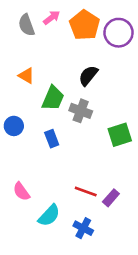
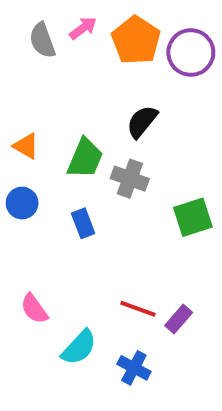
orange triangle: (26, 76) -> (26, 146), moved

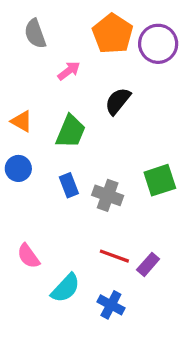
pink arrow: (83, 28) -> (69, 71), moved
gray cross: (130, 179) -> (108, 195), moved

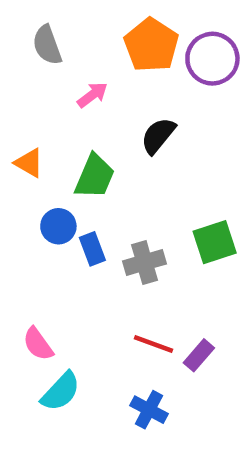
blue circle: (18, 168) -> (58, 226), moved
gray cross: (108, 195) -> (144, 262), turned -36
cyan semicircle: (65, 288) -> (61, 392), moved

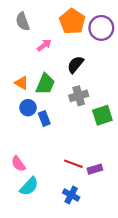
orange triangle: (29, 163) -> (22, 83), moved
gray cross: (144, 262) -> (79, 96), moved
purple rectangle: (199, 355) -> (95, 169), turned 32

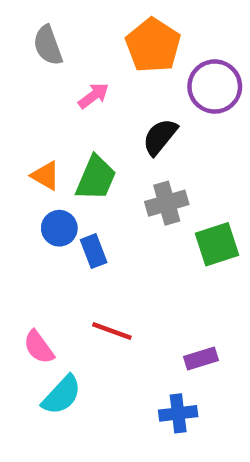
purple circle: (101, 28) -> (215, 87), moved
red line: (73, 164) -> (112, 331), moved
blue cross: (71, 195) -> (178, 413), moved, turned -35

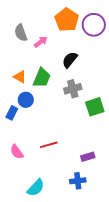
gray semicircle: (48, 45) -> (21, 33), moved
purple circle: (215, 87) -> (94, 25), moved
blue rectangle: (94, 251) -> (12, 113), moved, turned 48
red line: (112, 331) -> (49, 145), turned -36
cyan semicircle: (62, 395) -> (36, 188), moved

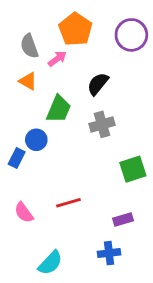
orange pentagon: (67, 20) -> (75, 29), moved
orange triangle: (20, 77) -> (28, 81), moved
green square: (95, 107) -> (133, 169), moved

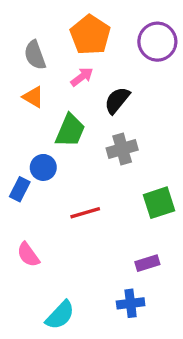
pink arrow: (57, 59) -> (82, 77), moved
red line: (68, 203) -> (85, 213), moved

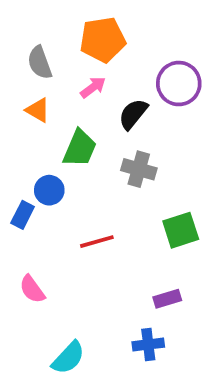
orange pentagon: (90, 35) -> (103, 40), turned 30
purple circle: (157, 42) -> (179, 84), moved
gray cross: (122, 149) -> (139, 169), turned 32

